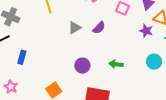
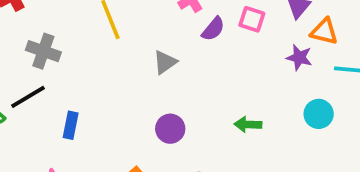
purple semicircle: (99, 28) -> (213, 29), moved
purple circle: (82, 66) -> (170, 129), moved

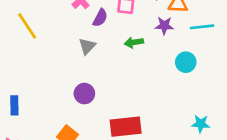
gray triangle: (165, 62) -> (87, 46), moved
green arrow: (248, 124) -> (134, 42), moved

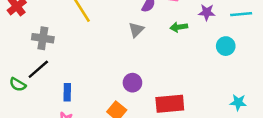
purple circle: (84, 94) -> (132, 83), moved
blue rectangle: (14, 105) -> (67, 92), moved

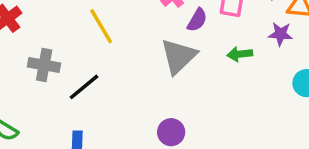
gray triangle: (136, 30) -> (178, 56), size x1.6
black line: (38, 69) -> (84, 87), moved

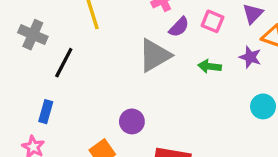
black line: (84, 87) -> (64, 63), turned -36

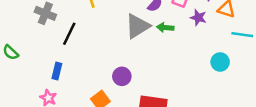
purple star: (250, 57) -> (198, 18), moved
green arrow: (210, 66) -> (165, 28), moved

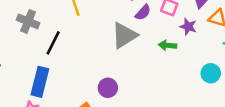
green arrow: (165, 28) -> (168, 45), moved
blue rectangle: (57, 71) -> (40, 82), size x1.6

